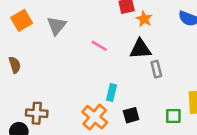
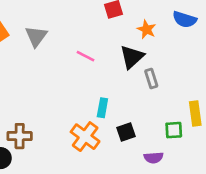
orange star: (144, 19) -> (147, 29), moved
black triangle: (140, 49) -> (132, 57), turned -35

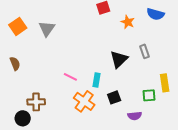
pink line: (85, 56) -> (70, 77), moved
black triangle: (132, 57) -> (119, 59), moved
gray rectangle: (151, 78) -> (145, 51), moved

